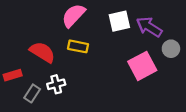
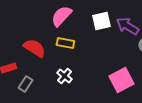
pink square: (142, 66) -> (121, 80), moved
white cross: (56, 84) -> (64, 76), moved, turned -35

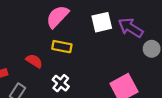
red semicircle: (34, 48) -> (34, 61), moved, size x0.7

